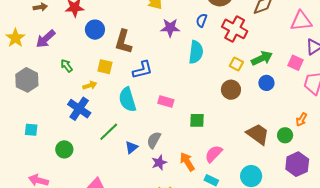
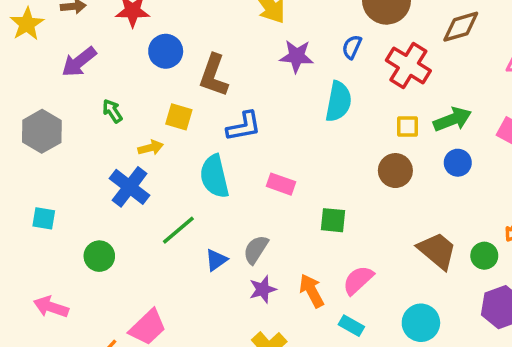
yellow star: (15, 38) -> (27, 24), moved
yellow square: (236, 64) -> (407, 126), turned -32

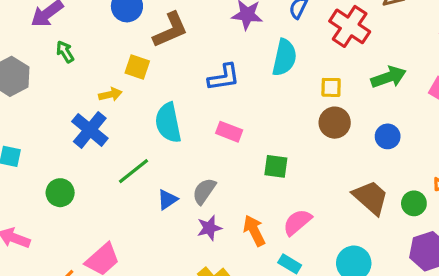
brown L-shape: (214, 75) -> (170, 30), turned -135
green arrow: (112, 111) -> (65, 52), moved
blue L-shape: (244, 126) -> (224, 77), moved
yellow square: (407, 126) -> (331, 87), moved
blue circle: (458, 163) -> (388, 136), moved

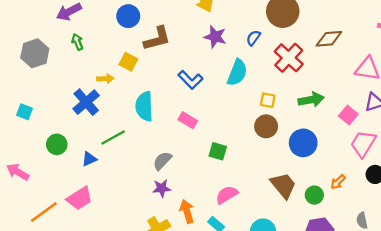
blue L-shape: (224, 77) -> (190, 80), turned 45
blue circle: (388, 136) -> (303, 143), size x1.5
blue triangle: (167, 200) -> (89, 159), moved
orange arrow: (254, 231) -> (187, 211), moved

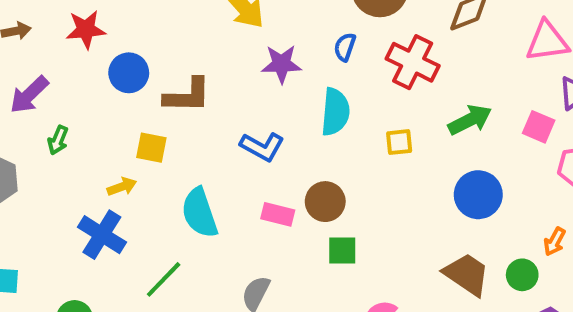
brown L-shape: (157, 39) -> (187, 95), turned 32
green arrow: (77, 42) -> (58, 140), turned -119
brown circle: (266, 126) -> (325, 202), moved

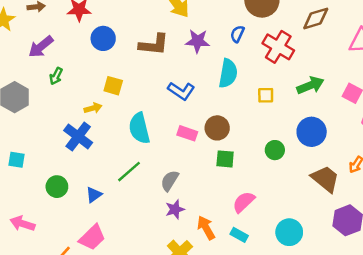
brown L-shape: (187, 95) -> (154, 45), moved
brown trapezoid: (467, 274) -> (325, 179), moved
green circle: (522, 275) -> (275, 150), moved
green line: (164, 279) -> (129, 172), moved

